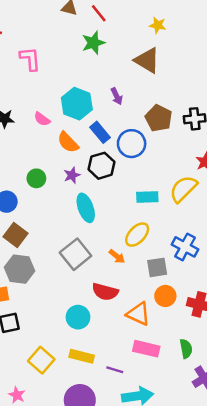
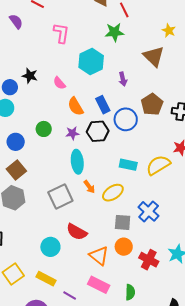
cyan hexagon: (77, 104) -> (91, 61), moved
orange arrow: (117, 256) -> (89, 187), moved

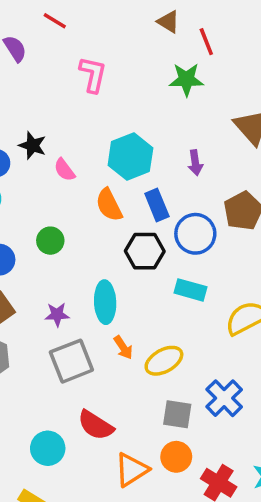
cyan hexagon: (91, 61) -> (130, 157), moved
pink semicircle: (59, 83) -> (64, 170), moved
purple star: (72, 133) -> (57, 314), moved
cyan rectangle: (128, 165) -> (191, 290), moved
orange triangle: (99, 256) -> (132, 470), turned 45

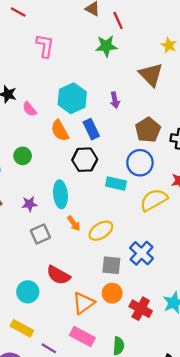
blue circle: (195, 234) -> (140, 163), moved
gray square: (71, 361) -> (40, 234), size x0.7

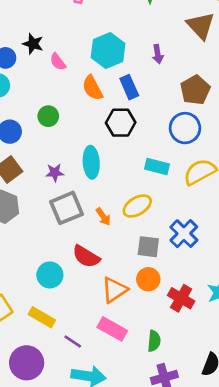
cyan rectangle: (116, 184) -> (157, 167), moved
orange arrow: (74, 223) -> (103, 217), moved
gray square: (40, 234) -> (66, 208), size x1.4

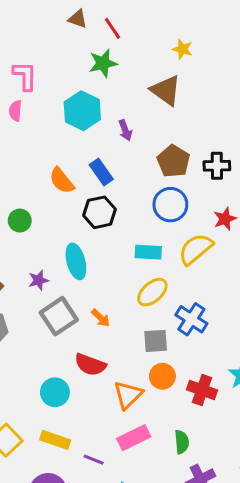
cyan hexagon: (108, 51) -> (82, 111), moved
pink semicircle: (58, 62) -> (15, 111), moved, turned 54
yellow ellipse: (137, 206) -> (152, 292), moved
pink rectangle: (112, 329) -> (134, 438), turned -44

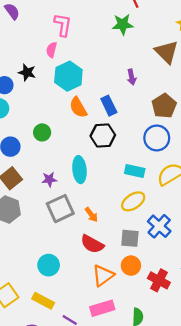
cyan hexagon: (82, 111) -> (68, 76), moved
red semicircle: (90, 365) -> (92, 244), moved

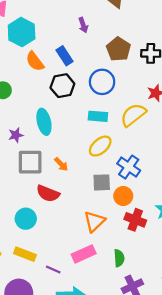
blue circle: (157, 138) -> (102, 82), moved
gray square: (60, 209) -> (30, 162), turned 32
red semicircle: (92, 244) -> (48, 193), moved
orange circle: (131, 266) -> (123, 196), moved
orange triangle: (103, 276) -> (94, 221), moved

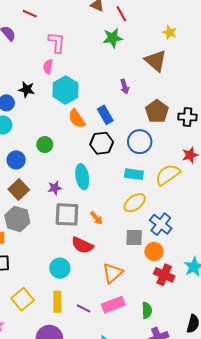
orange triangle: (94, 221) -> (113, 273), moved
yellow rectangle: (25, 254) -> (57, 302), turned 66
purple line: (53, 270) -> (84, 308), moved

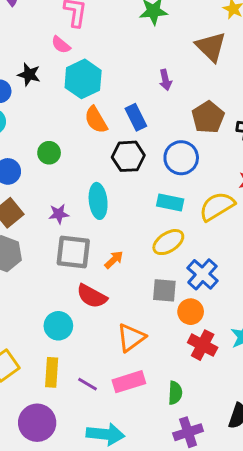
pink semicircle: (48, 67) -> (61, 45), turned -64
orange arrow: (96, 218) -> (114, 260), turned -96

